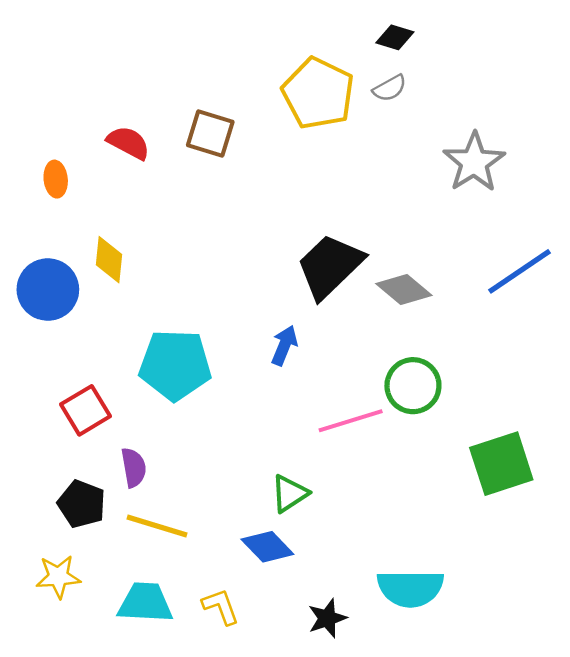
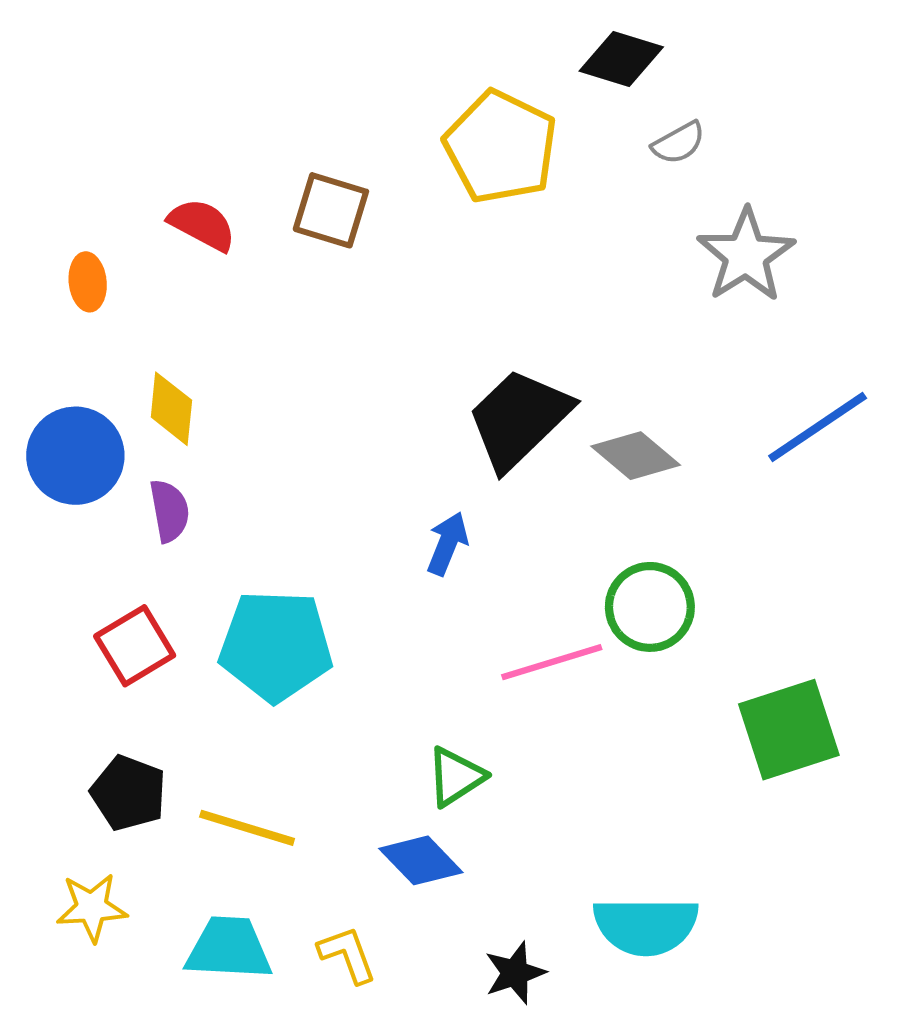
black diamond: (395, 37) -> (621, 59), size x1.4
gray semicircle: (390, 88) -> (679, 143), moved
cyan pentagon: (175, 365) -> (276, 646), moved
purple semicircle: (134, 468) -> (169, 511), moved

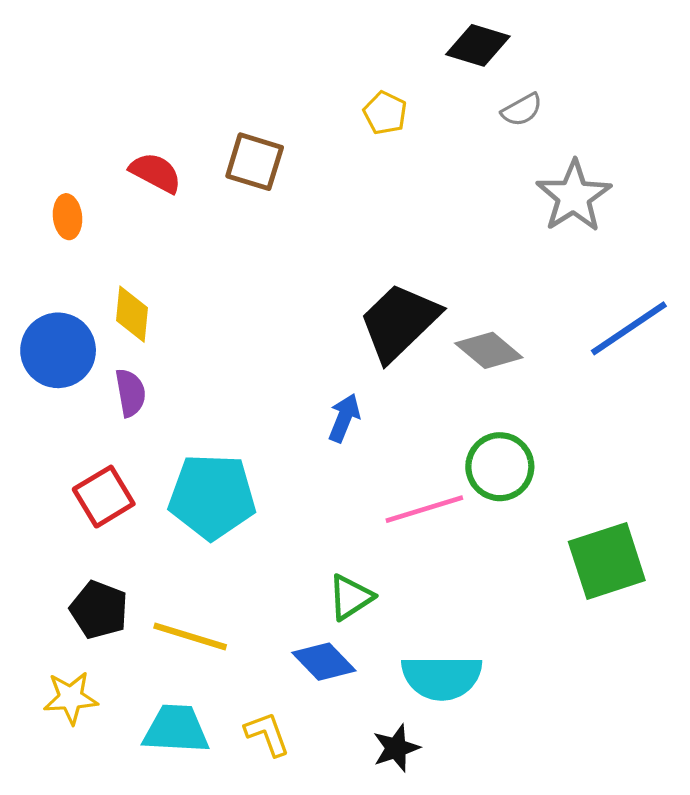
yellow pentagon: (501, 147) -> (385, 113), size x0.5
cyan semicircle: (646, 926) -> (442, 677), moved

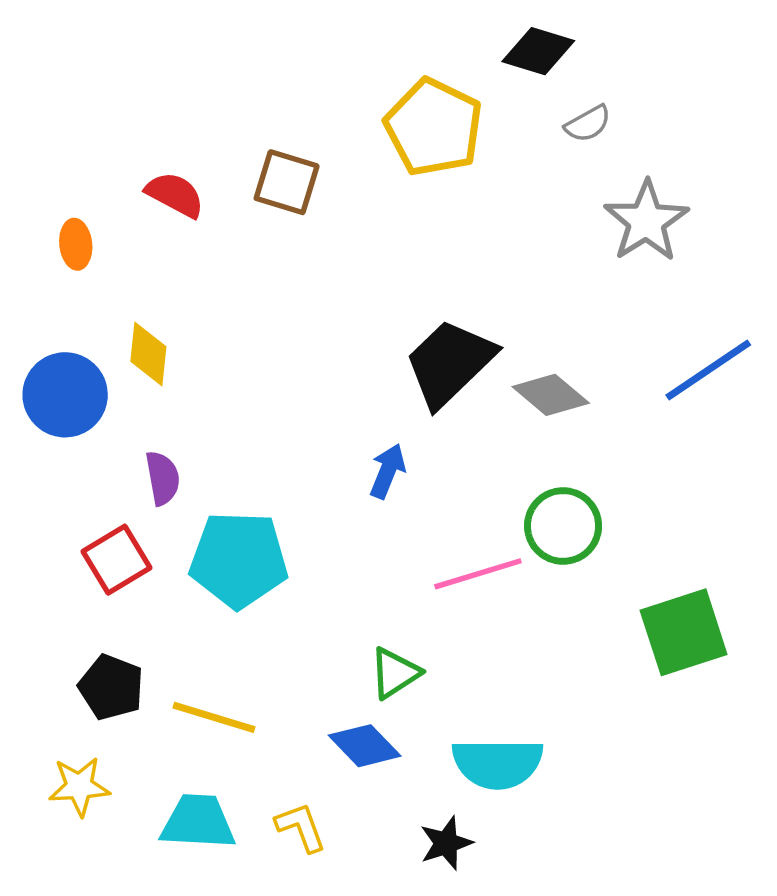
yellow pentagon: (385, 113) -> (434, 127), size x2.0
purple semicircle: (130, 393) -> (163, 478), moved

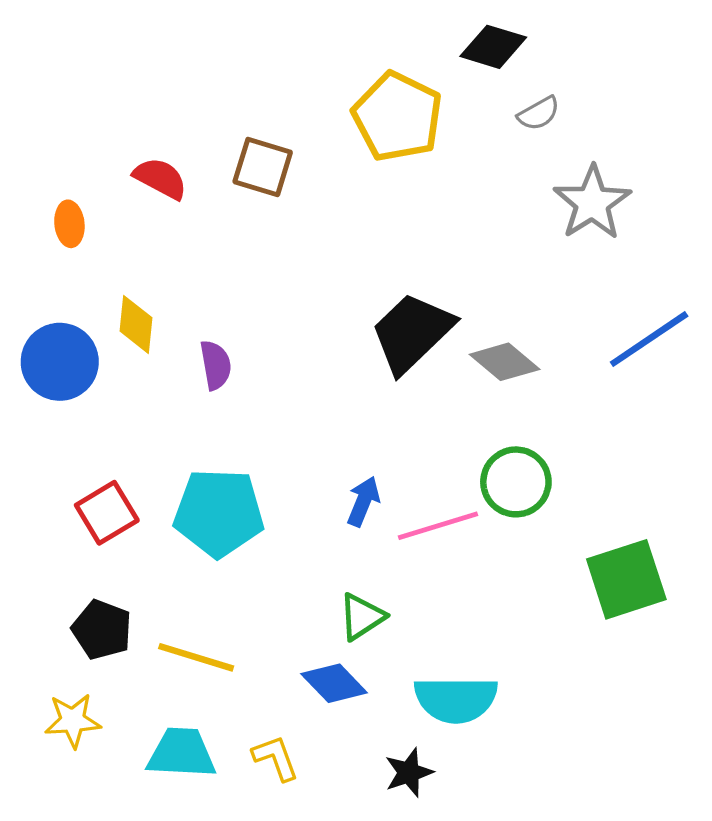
blue arrow: (388, 471) -> (363, 501), moved
purple semicircle: (163, 478) -> (216, 365), moved

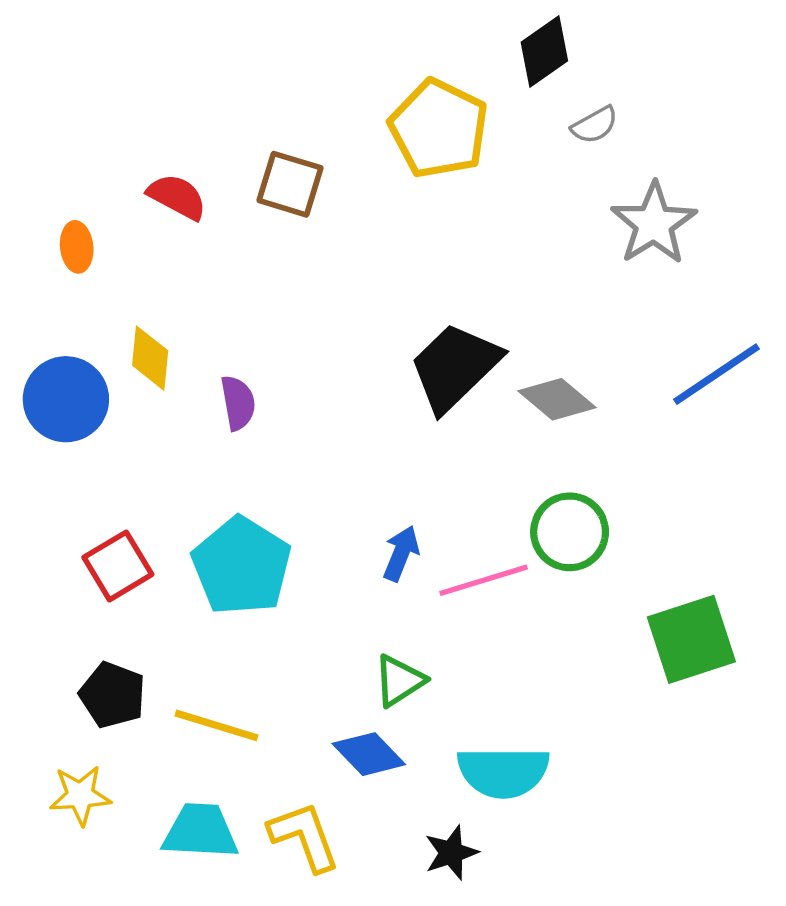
black diamond: (493, 47) -> (544, 52), turned -52
cyan pentagon: (219, 513) -> (242, 566), turned 30
yellow L-shape: (276, 758) -> (304, 837), size x1.4

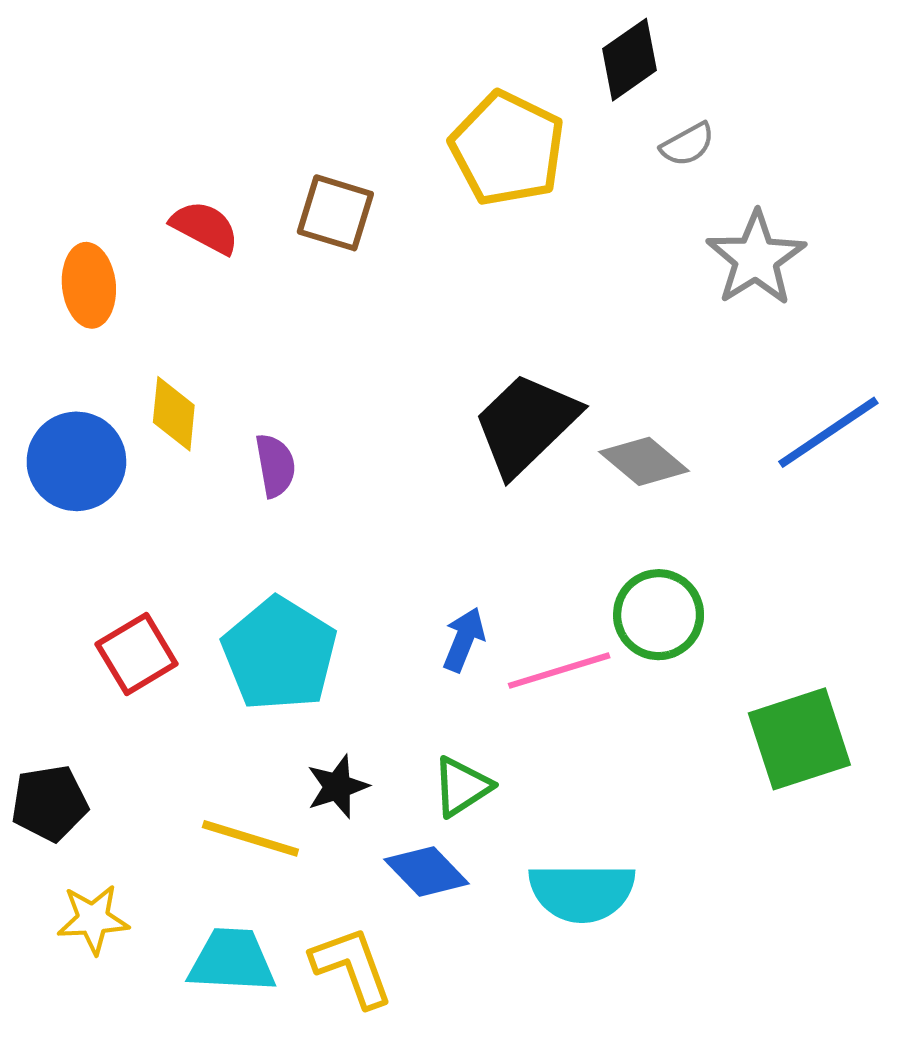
orange ellipse: (77, 247) -> (89, 285), size x1.4
black pentagon: (113, 695) -> (50, 803), moved, turned -30
black star: (451, 853) -> (337, 787), moved

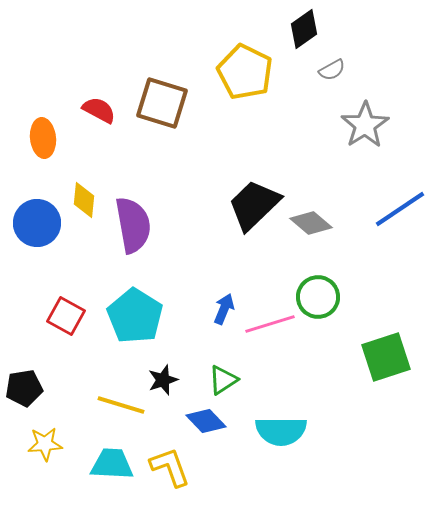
brown square: (335, 213) -> (162, 103), size x1.4
purple semicircle: (275, 466) -> (133, 225), size x1.8
red square: (137, 654) -> (66, 316), turned -30

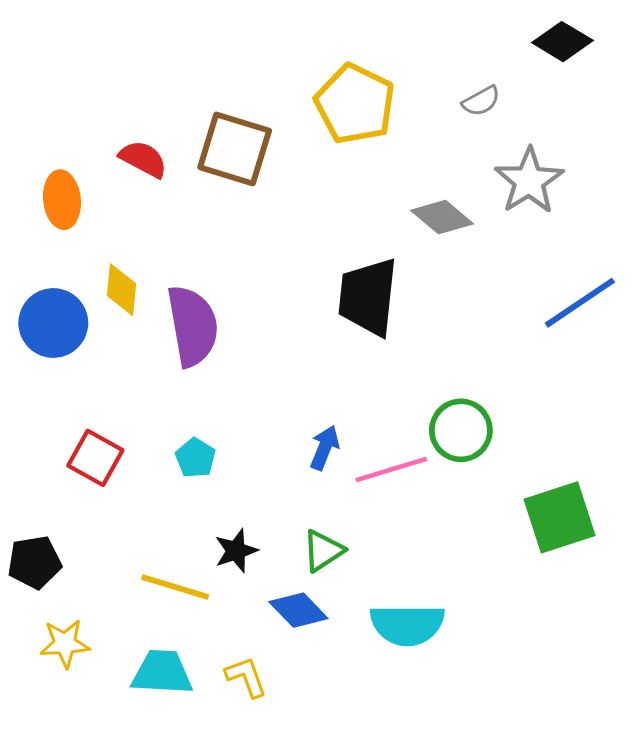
black diamond: (304, 29) -> (562, 42), moved, turned 66
black trapezoid: (254, 205) -> (368, 297), turned -40
gray diamond: (311, 223) -> (442, 217), moved
cyan pentagon: (135, 316) -> (195, 458), size x0.5
yellow L-shape: (170, 467) -> (246, 677), size x0.7

